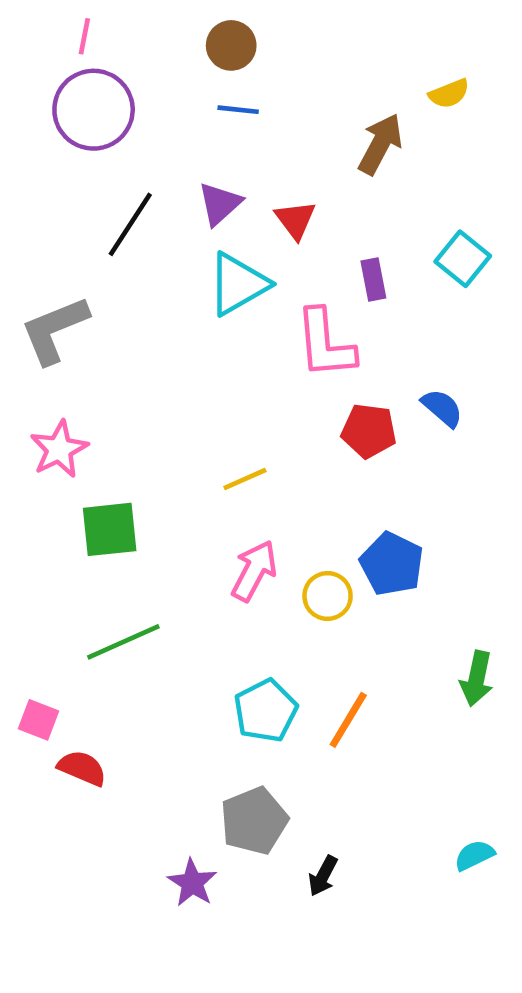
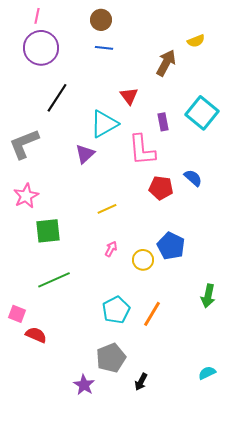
purple triangle: (220, 204) -> (85, 154), moved
cyan square: (463, 259) -> (202, 113), size x1.4
pink arrow: (254, 571) -> (111, 249), size x0.6

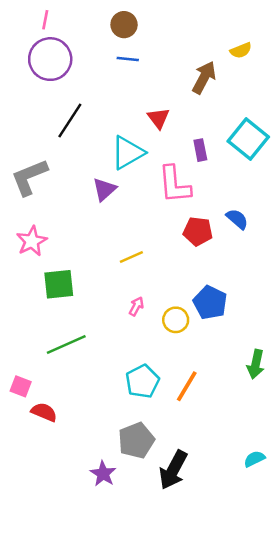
black arrow: (141, 382) -> (173, 470), size x1.8

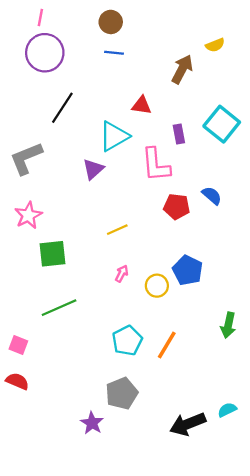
red triangle: (158, 118) -> (141, 105), turned -45
red semicircle: (44, 412) -> (17, 381), moved
black arrow: (173, 470) -> (188, 424), moved, turned 40

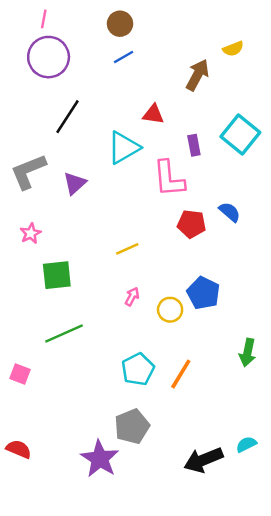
blue line: (114, 53) -> (124, 57), turned -36
purple triangle: (93, 169) -> (75, 183), moved
pink star: (28, 215) -> (31, 233), size x0.7
red semicircle: (17, 381) -> (19, 449), moved
purple star: (92, 423) -> (100, 459), size x1.5

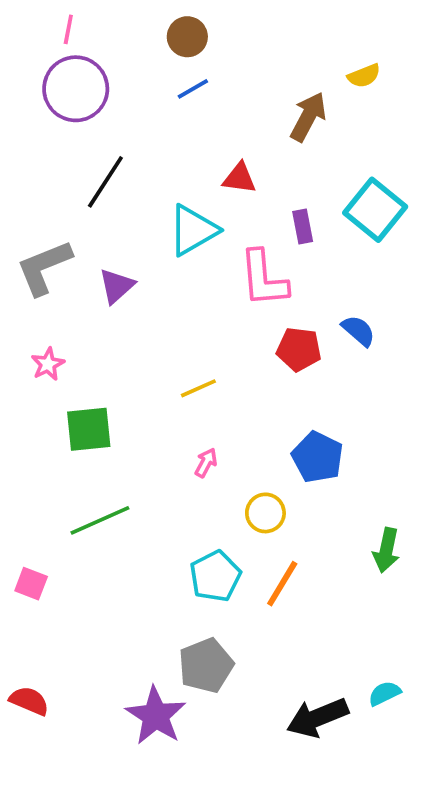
yellow circle: (170, 310) -> (265, 513), moved

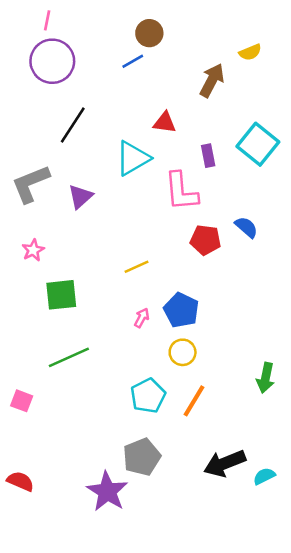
brown circle: (187, 37) -> (149, 33), moved
blue pentagon: (318, 457) -> (181, 310), moved
black arrow: (318, 718) -> (225, 463), moved

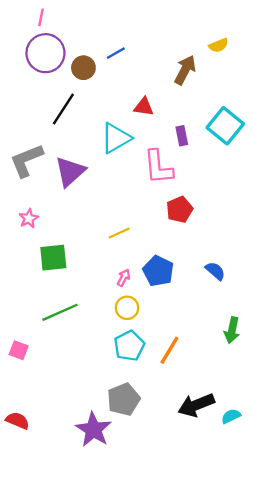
brown circle: (149, 33) -> (83, 68), moved
purple triangle: (80, 197) -> (70, 172), size x1.4
blue semicircle: (246, 227) -> (215, 271), moved
red pentagon: (206, 240) -> (179, 210), turned -30
yellow circle: (183, 352) -> (127, 308), moved

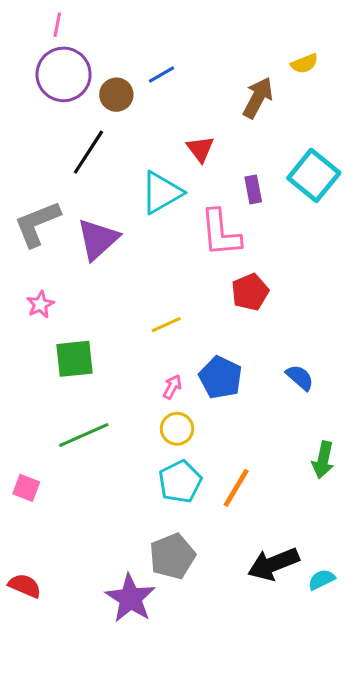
red triangle: (144, 107) -> (200, 149), turned 45

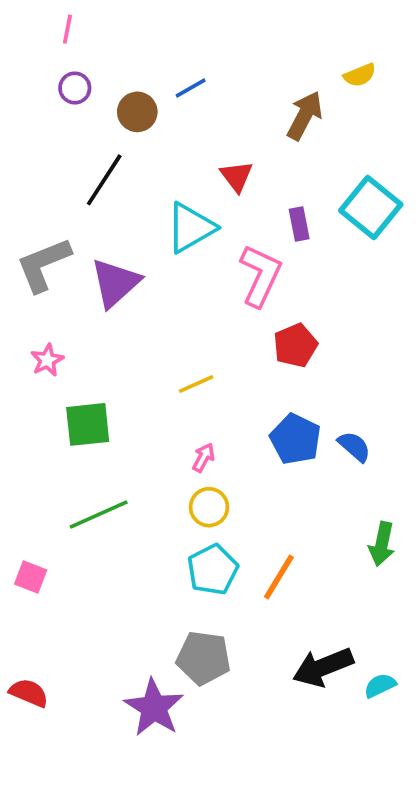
purple circle: (64, 74) -> (75, 88), size x0.5
pink L-shape: (221, 233) -> (260, 276), turned -150
blue pentagon: (221, 377) -> (295, 439), moved
gray pentagon: (172, 556) -> (203, 658), turned 30

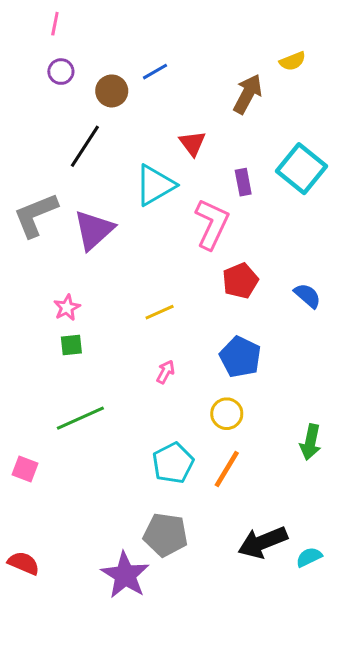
pink star: (47, 360) -> (67, 308), moved
green square: (88, 424) -> (71, 345), size x0.6
blue semicircle: (354, 446) -> (307, 296), moved
yellow circle: (209, 507) -> (227, 414), moved

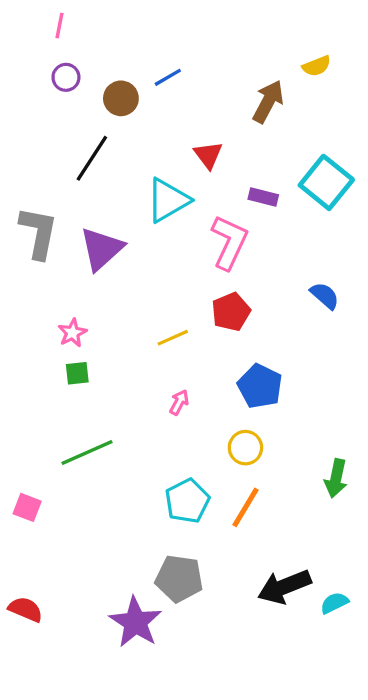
purple rectangle: (243, 182) -> (263, 197), turned -65
gray L-shape: (36, 215) -> (38, 233), turned 123
red pentagon: (240, 281) -> (231, 312), moved
blue semicircle: (307, 296) -> (325, 296), moved

